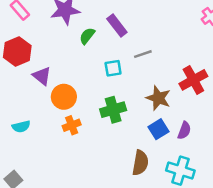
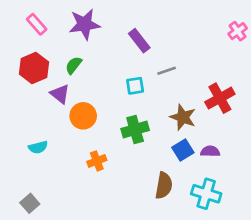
green semicircle: (87, 36) -> (74, 65), moved
orange cross: (72, 125) -> (97, 161), moved
purple semicircle: (184, 130) -> (210, 151), turned -108

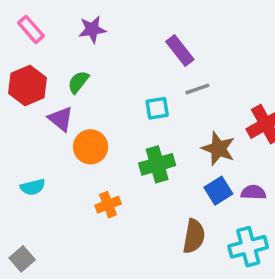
purple star: (85, 24) -> (92, 29), size x0.7
purple rectangle: (139, 41) -> (180, 50), moved
cyan cross: (206, 194) -> (248, 247), turned -32

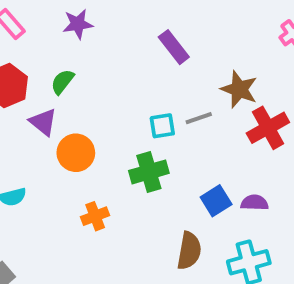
gray line: (197, 89) -> (199, 118), moved
cyan square: (157, 108) -> (162, 126), moved
brown star: (218, 149) -> (239, 89), moved

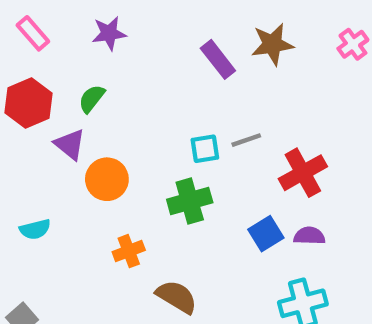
brown star: (239, 89) -> (272, 44), moved, turned -30
red cross: (268, 128) -> (303, 173), moved
brown semicircle: (189, 251) -> (177, 297), moved, turned -69

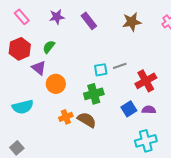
purple rectangle: (218, 59) -> (89, 21), moved
cyan semicircle: (35, 229) -> (23, 107), size x1.5
brown semicircle: (177, 297) -> (87, 120), moved

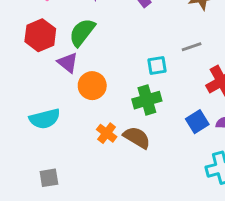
green semicircle: (49, 47) -> (82, 32), size x1.5
gray line: (120, 66) -> (192, 47), moved
orange cross: (66, 117) -> (107, 133), turned -32
gray square: (17, 148) -> (49, 178), moved, turned 32

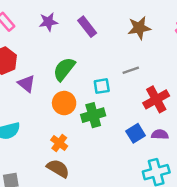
green semicircle: (82, 32) -> (64, 69), moved
orange circle: (92, 86) -> (64, 103), moved
brown semicircle: (137, 137) -> (58, 168), moved

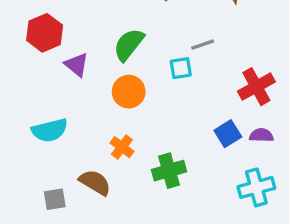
gray line: (131, 70) -> (203, 45), moved
green cross: (93, 115) -> (169, 171), moved
brown semicircle: (58, 168) -> (95, 182), moved

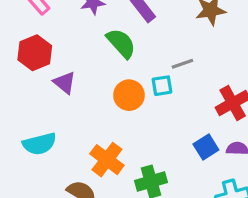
green semicircle: (129, 45) -> (121, 43), moved, turned 100
orange circle: (129, 92) -> (129, 95), moved
orange cross: (122, 147) -> (107, 160), size x1.5

